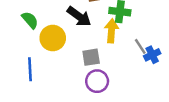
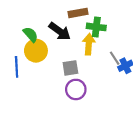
green semicircle: (30, 20) -> (31, 35), moved
blue line: (30, 69) -> (17, 67), moved

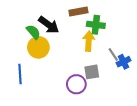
black arrow: (60, 31) -> (49, 25), moved
blue line: (17, 67) -> (20, 74), moved
gray square: (70, 68) -> (92, 72), moved

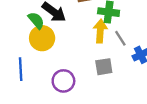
gray line: (113, 55) -> (120, 38), moved
purple circle: (76, 84) -> (63, 81), moved

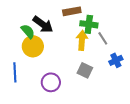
gray line: (120, 38) -> (103, 38), moved
gray square: (104, 67) -> (85, 70), turned 35

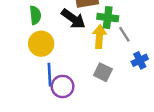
black arrow: (43, 24) -> (73, 19), moved
green semicircle: (28, 31) -> (35, 15), moved, turned 35
blue line: (15, 72) -> (49, 75), moved

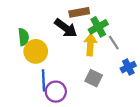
green semicircle: (35, 15) -> (23, 37), moved
green cross: (108, 18) -> (98, 27), turned -36

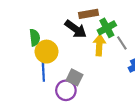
gray square: (94, 78) -> (75, 77), moved
blue line: (44, 80) -> (43, 71), moved

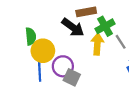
purple circle: (66, 90) -> (63, 66), moved

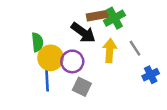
green cross: (105, 26) -> (114, 18), moved
purple circle: (63, 66) -> (72, 61), moved

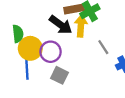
gray line: (135, 48) -> (103, 47), moved
yellow arrow: (110, 51) -> (81, 26), moved

